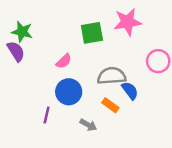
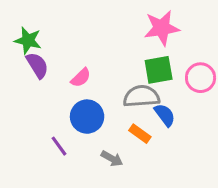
green square: (92, 33) -> (159, 70), moved
purple semicircle: (16, 51) -> (37, 65), moved
purple line: (47, 115) -> (59, 146), turned -49

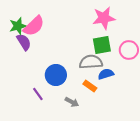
green star: (28, 40) -> (18, 26), turned -30
pink semicircle: (81, 78) -> (34, 26), moved, size x1.6
blue semicircle: (165, 115) -> (106, 74), turned -70

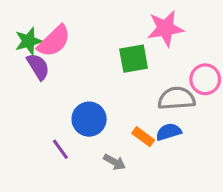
green square: (102, 45) -> (134, 59), moved
gray semicircle: (91, 62) -> (177, 98), moved
blue semicircle: (106, 74) -> (169, 132), moved

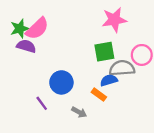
green square: (134, 59) -> (104, 52), moved
purple semicircle: (38, 67) -> (26, 46), turned -42
blue semicircle: (169, 132) -> (109, 80), moved

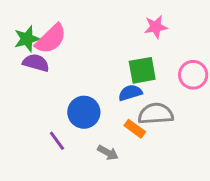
pink star: (114, 20) -> (156, 27), size x0.7
gray semicircle: (122, 68) -> (156, 114), moved
blue semicircle: (109, 80) -> (130, 93), moved

